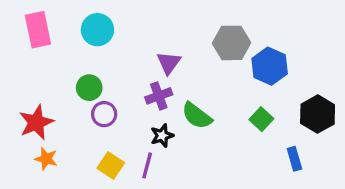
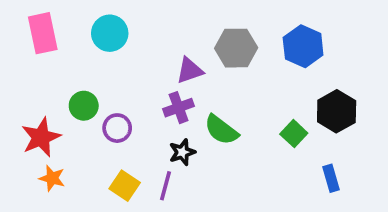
gray hexagon: (232, 43) -> (236, 48), moved
purple triangle: (169, 63) -> (190, 70), turned 35
blue hexagon: (270, 66) -> (303, 46), moved
green circle: (89, 88) -> (84, 106), moved
black hexagon: (318, 114) -> (337, 111), moved

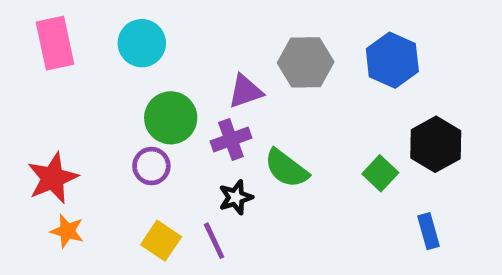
green circle: (84, 106) -> (171, 118), moved, size x1.4
purple line: (165, 186) -> (214, 241), turned -40

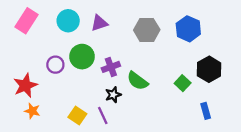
pink rectangle: (55, 43) -> (27, 21), turned 45
purple triangle: (245, 91) -> (99, 23), moved
purple circle: (151, 166) -> (55, 65), moved

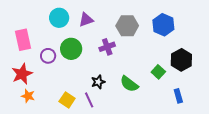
pink rectangle: (27, 21) -> (23, 40), moved, turned -45
purple cross: (111, 67) -> (107, 47), moved
green semicircle: (137, 81) -> (129, 84), moved

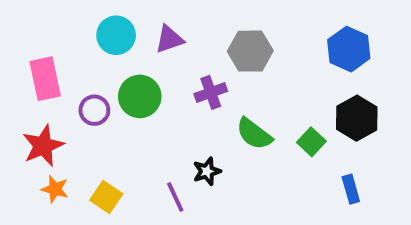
blue hexagon: (163, 25) -> (349, 49), moved
black star: (98, 82) -> (207, 171), moved
green semicircle: (129, 84) -> (254, 134), moved
yellow square: (67, 100) -> (106, 197), moved

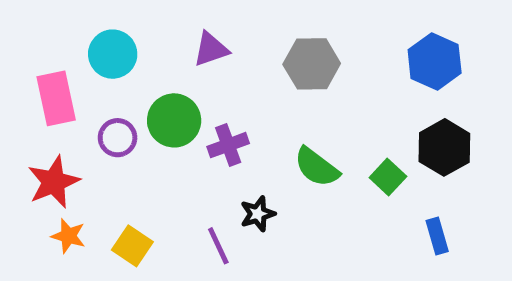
cyan circle: (116, 35) -> (113, 54), moved
purple cross: (211, 92) -> (228, 145), moved

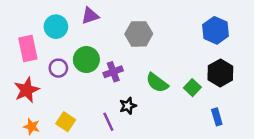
purple triangle: (211, 49) -> (90, 16), moved
gray hexagon: (312, 64) -> (139, 34), moved
orange star: (68, 236) -> (32, 127), moved

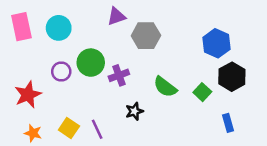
purple triangle: (90, 16) -> (116, 16), moved
blue hexagon: (216, 30) -> (216, 43), moved
pink rectangle: (28, 49) -> (21, 27), moved
purple line: (108, 122) -> (97, 129), moved

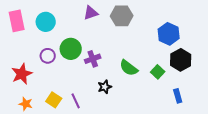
gray hexagon: (146, 36) -> (122, 16), moved

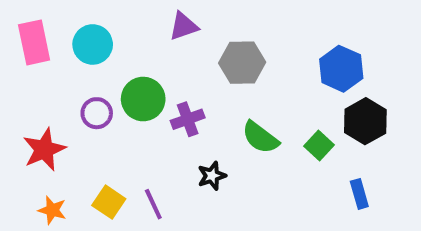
gray hexagon: (122, 16) -> (242, 63), moved

